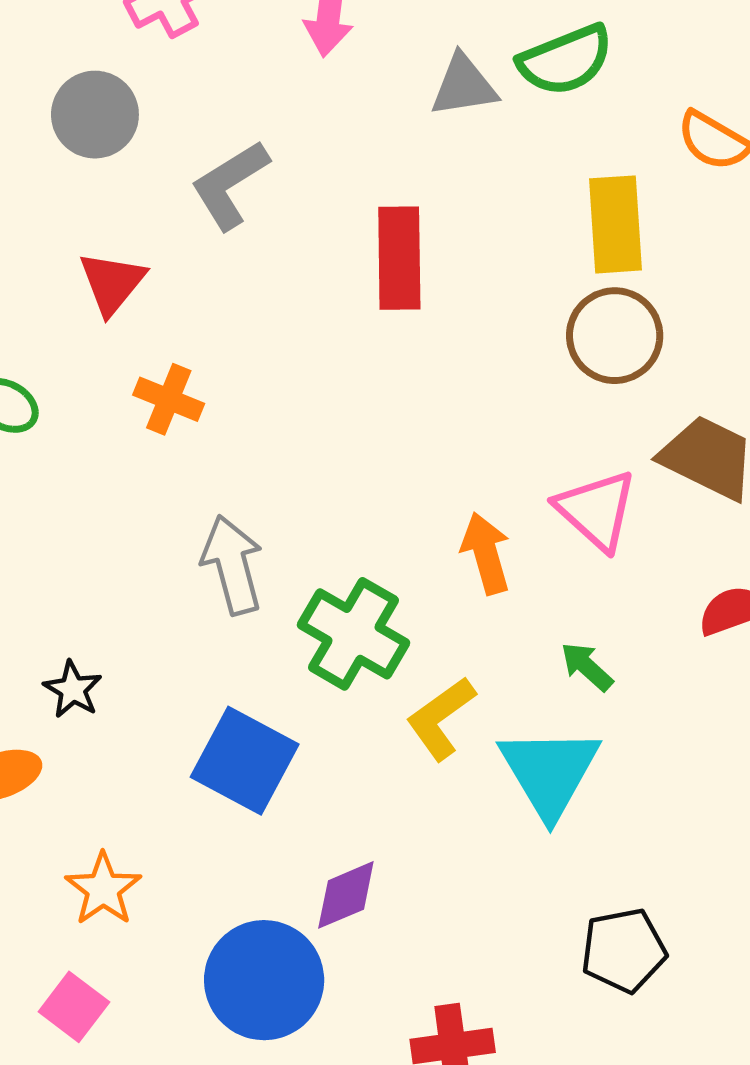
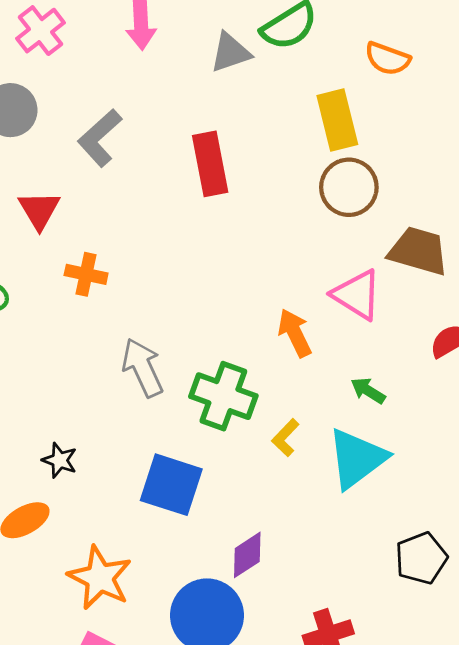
yellow L-shape: (441, 718) -> (285, 438), size x0.7
cyan triangle: (549, 772) -> (357, 458), turned 34
orange star: (103, 889) -> (100, 578), size x1.4

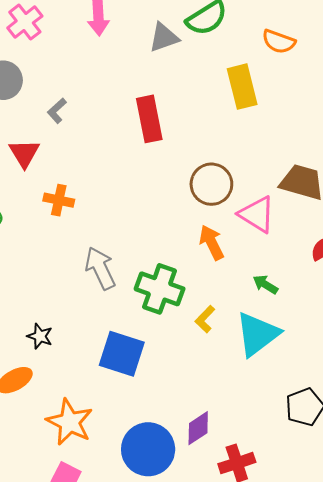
gray L-shape: (100, 138) -> (57, 111), moved, size x0.6
brown circle: (349, 187) -> (211, 184), moved
purple diamond: (247, 555) -> (198, 428), moved

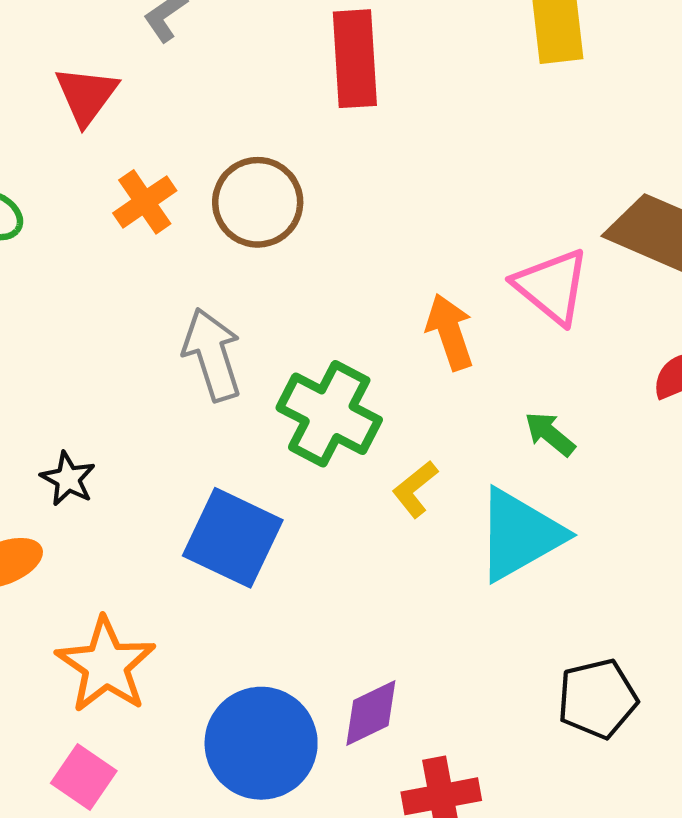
brown circle: (211, 184) -> (258, 202), moved
orange cross: (59, 200) -> (145, 202), turned 36

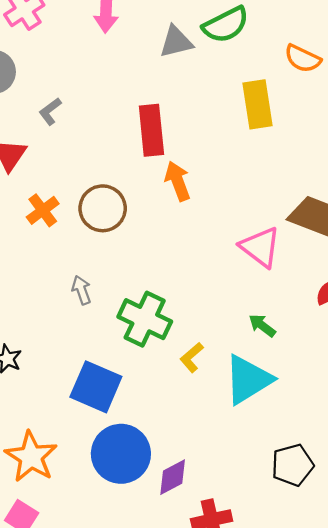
orange arrow: (450, 332) -> (178, 181), moved
gray arrow: (212, 355) -> (81, 290), size x0.6
blue circle: (261, 743) -> (121, 454), moved

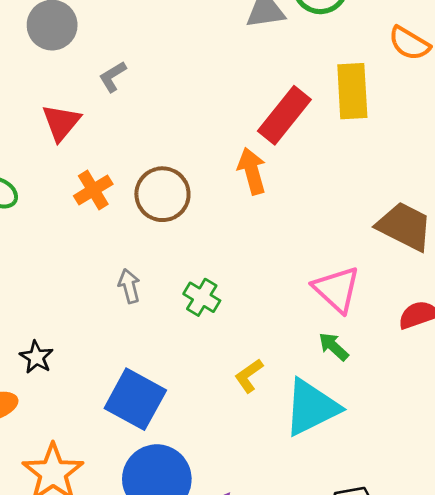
red rectangle: (151, 130) -> (284, 115), moved, turned 39
pink triangle: (260, 247) -> (337, 289), moved
green cross: (145, 319) -> (202, 297), moved, size x0.6

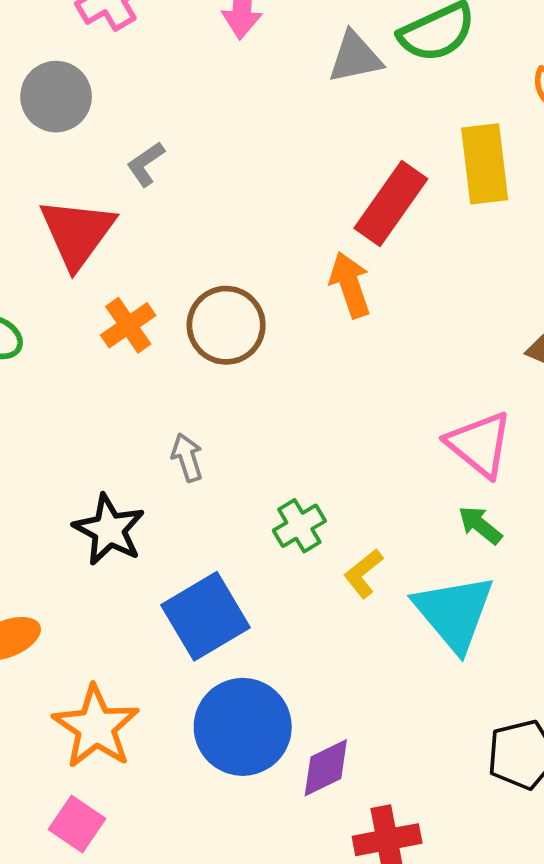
red triangle: (61, 122) -> (77, 233), size x1.4
green cross: (202, 297) -> (299, 526), moved, turned 32
black star: (36, 357) -> (109, 530), moved, size x1.5
blue square: (135, 399) -> (206, 616), turned 34
cyan triangle: (311, 407) -> (454, 613), turned -40

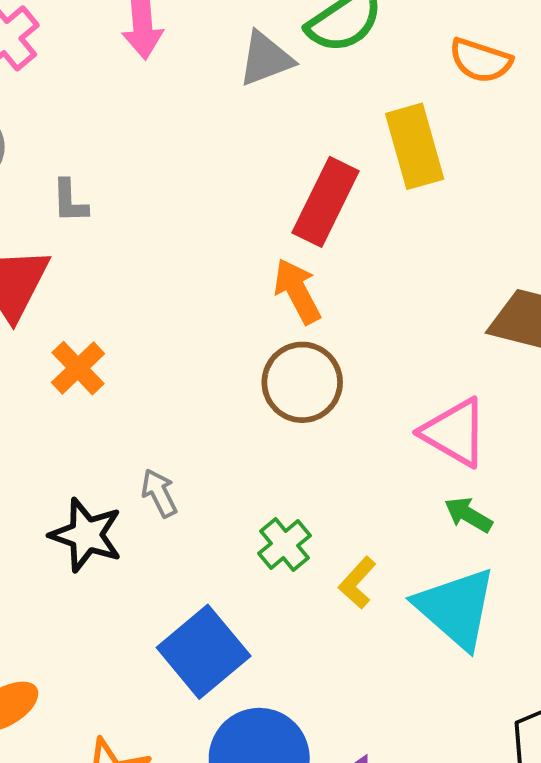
gray L-shape: (146, 164) -> (70, 201), turned -48
brown circle: (226, 325) -> (302, 382), moved
black star: (109, 530) -> (86, 535), moved

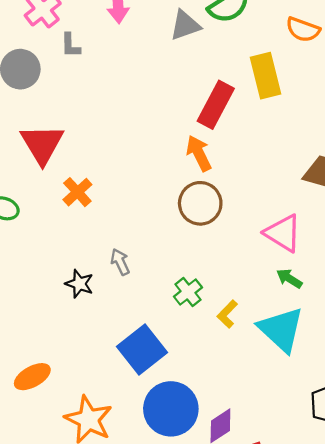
gray L-shape: (70, 201) -> (71, 45), moved
black star: (86, 535) -> (79, 284), size x0.7

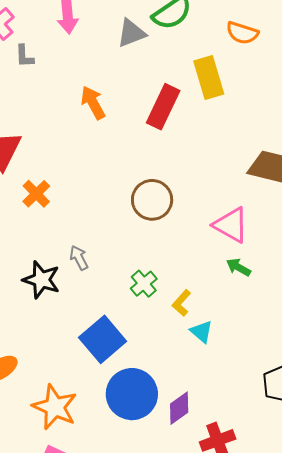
orange arrow: (199, 153) -> (93, 103), moved
black star: (79, 284) -> (41, 280), size x1.4
cyan triangle: (281, 329) -> (201, 332), moved, size x0.5

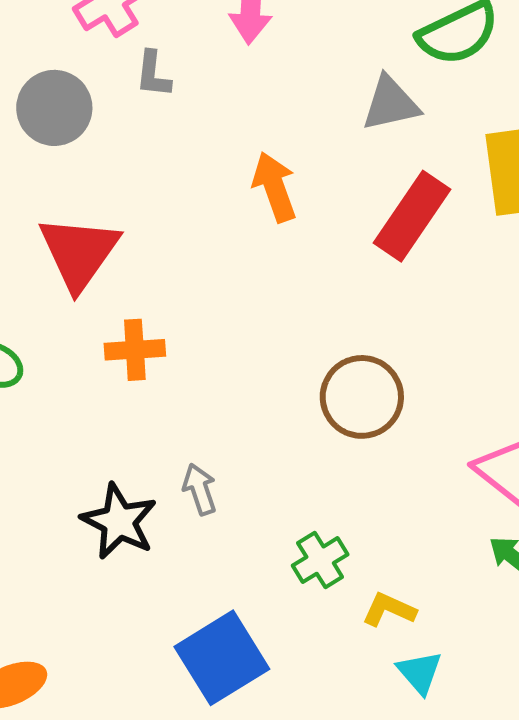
gray triangle: (131, 33) -> (390, 104), moved
orange cross: (36, 194) -> (135, 350), turned 32
yellow L-shape: (182, 303) -> (389, 610), turned 64

